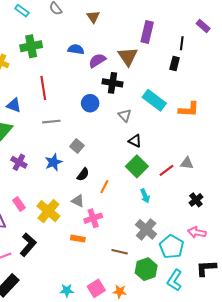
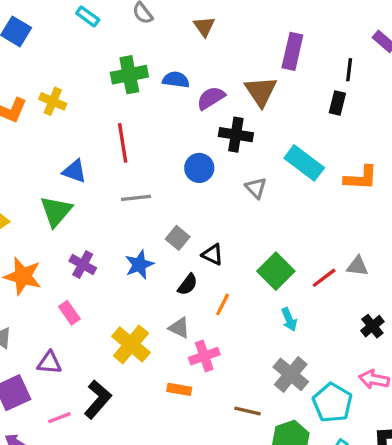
green cross: (31, 46) -> (129, 75), moved
black triangle: (135, 141) -> (213, 255), moved
pink rectangle: (19, 204) -> (69, 313), moved

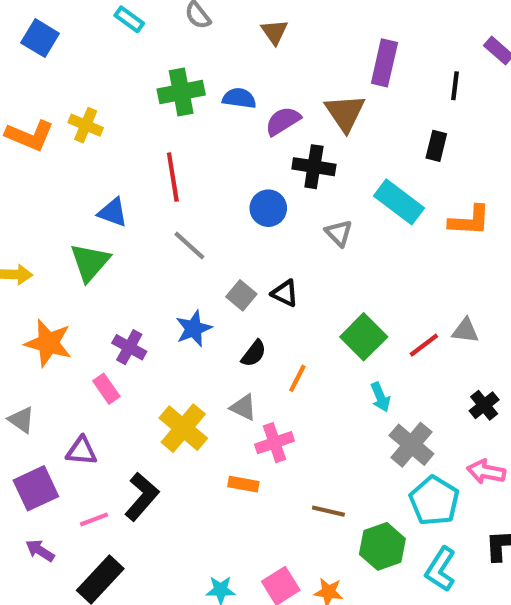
black rectangle: (337, 103) -> (436, 146), moved
gray line: (136, 198) -> (189, 246), turned 48
black triangle: (213, 255) -> (285, 293), moved
purple cross: (83, 265) -> (129, 347), moved
gray cross: (291, 374) -> (411, 445), moved

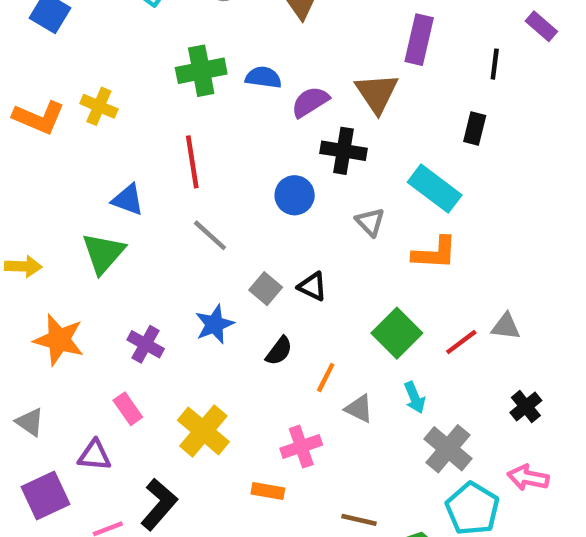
orange L-shape: (470, 221) -> (435, 253), moved
pink rectangle: (106, 389) -> (128, 409), moved
gray triangle: (243, 407) -> (359, 409), moved

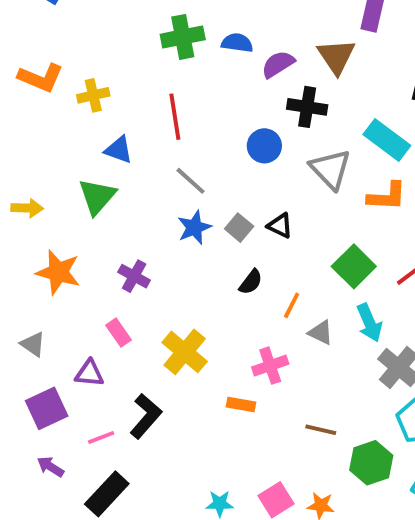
yellow cross: (99, 106) -> (93, 95), moved, turned -36
gray triangle: (370, 222) -> (330, 169), size x1.6
blue star: (215, 324) -> (194, 228), moved
cyan arrow: (415, 398) -> (369, 323), size x1.4

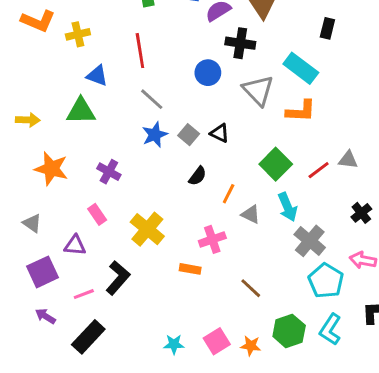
green triangle: (97, 196) -> (81, 111), turned 48
brown line: (321, 430) -> (251, 288), turned 30
green hexagon: (371, 463) -> (289, 331), moved

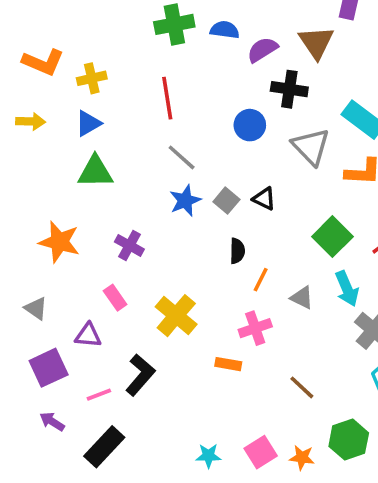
blue triangle: (97, 76) -> (88, 123), moved, turned -50
yellow arrow: (28, 120) -> (31, 121), moved
black semicircle: (198, 176) -> (237, 251), turned -36
orange line: (229, 194) -> (261, 280), moved

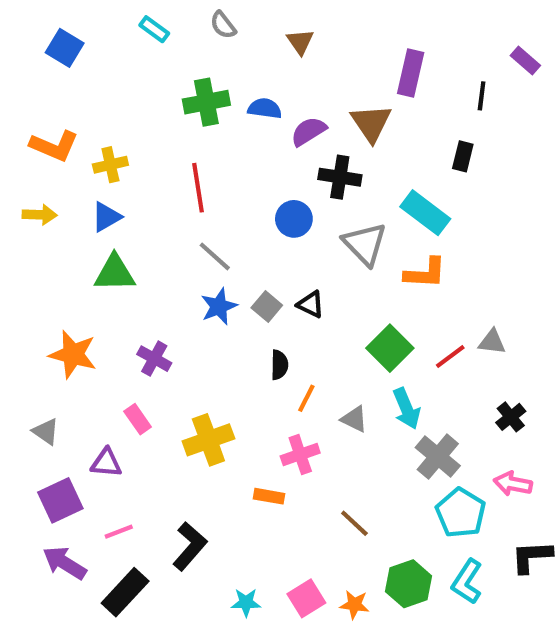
yellow cross: (176, 316) -> (208, 440), turned 30
black L-shape: (140, 375) -> (190, 546), moved
purple arrow: (52, 422) -> (65, 563), size x1.5

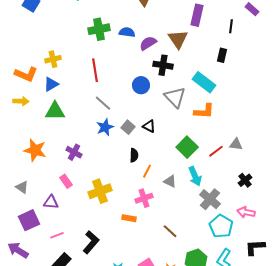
orange L-shape: (54, 146) -> (26, 74), moved
yellow arrow: (40, 215) -> (21, 101), moved
purple arrow: (65, 563) -> (18, 250), moved

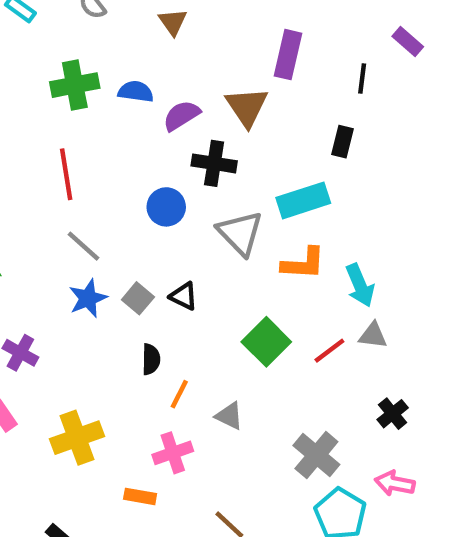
cyan rectangle: (204, 82) -> (303, 200), turned -55
cyan arrow: (195, 176) -> (360, 285), moved

